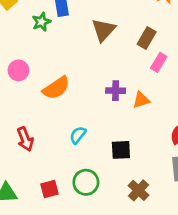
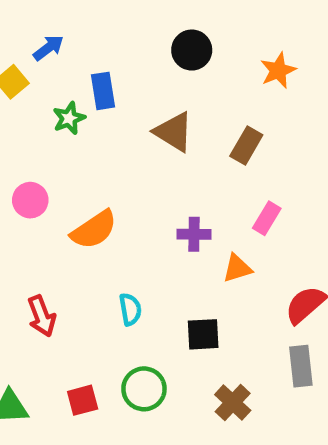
brown triangle: (103, 30) -> (174, 132), turned -40
pink rectangle: (159, 62) -> (267, 218), moved
orange triangle: (141, 100) -> (237, 268), moved
cyan semicircle: (78, 135) -> (130, 309), turned 132

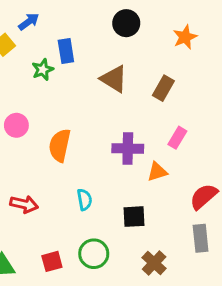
orange semicircle: (94, 230) -> (60, 145), turned 136
purple cross: (194, 234) -> (128, 148), size x1.4
red arrow: (42, 316) -> (24, 204), turned -56

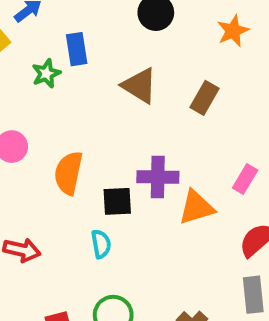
pink rectangle: (177, 138) -> (245, 179), moved
orange triangle: (157, 172) -> (196, 207), size x1.4
black square: (134, 217) -> (117, 201), moved

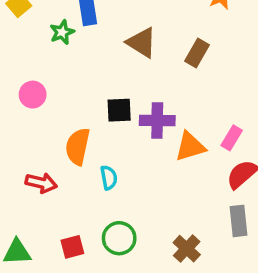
orange semicircle: (69, 173) -> (78, 146), moved
pink rectangle: (245, 179) -> (232, 138), moved
black square: (117, 201) -> (119, 110), moved

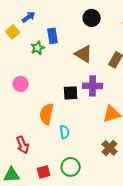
purple cross: (157, 121) -> (93, 86), moved
red arrow: (41, 183) -> (23, 145), moved, turned 54
brown cross: (187, 249) -> (110, 148), moved

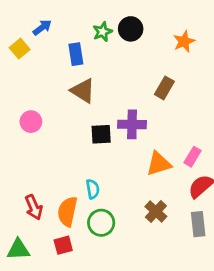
green star: (38, 48) -> (103, 32), moved
brown triangle: (84, 54) -> (83, 91), moved
orange semicircle: (47, 114) -> (67, 211), moved
green circle: (71, 167) -> (101, 223), moved

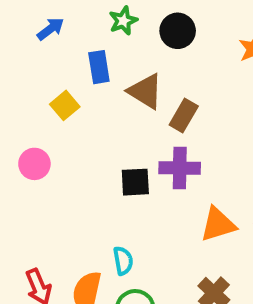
green star: (103, 32) -> (123, 21), moved
yellow square: (20, 49) -> (65, 105), moved
brown rectangle: (164, 88) -> (184, 116), moved
brown triangle: (83, 91) -> (145, 91), moved

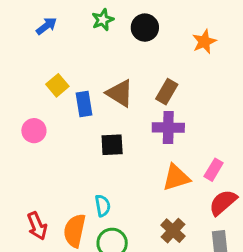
blue rectangle: (99, 67) -> (84, 104), moved
brown triangle: (145, 91) -> (120, 93), moved
brown rectangle: (184, 116) -> (167, 92), moved
purple cross: (180, 168) -> (168, 128), moved

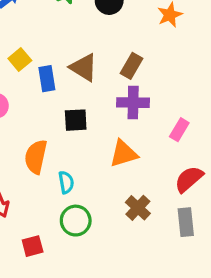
pink rectangle: (214, 170) -> (179, 130), moved
orange triangle: (176, 178) -> (124, 154), moved
orange semicircle: (75, 231) -> (36, 157), moved

